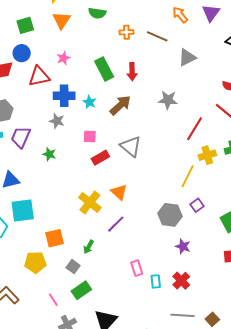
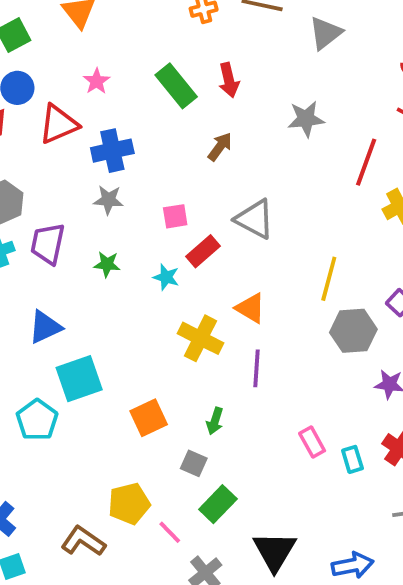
cyan star: (89, 102) -> (166, 277), moved
brown arrow: (120, 105) -> (220, 147), size x0.7
yellow line: (188, 176) -> (329, 279), moved
purple line: (116, 224) -> (256, 368), turned -30
yellow pentagon: (35, 262) -> (129, 504), moved

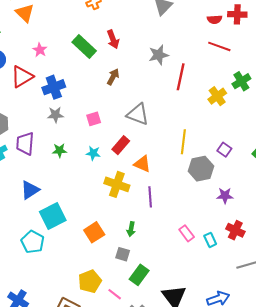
red line: (366, 162) -> (181, 77), moved
red rectangle: (203, 251) -> (121, 145), moved

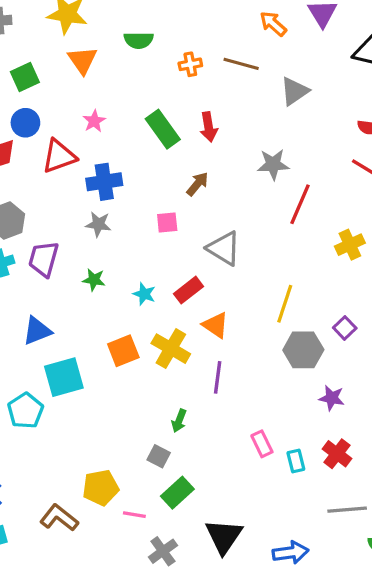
pink square: (94, 119) -> (167, 222), moved
orange square: (94, 232) -> (123, 351), moved
pink line: (115, 294) -> (134, 515), turned -40

